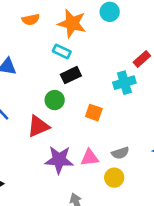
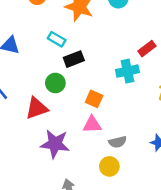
cyan rectangle: (62, 51) -> (57, 39), moved
pink triangle: (90, 158) -> (92, 124), moved

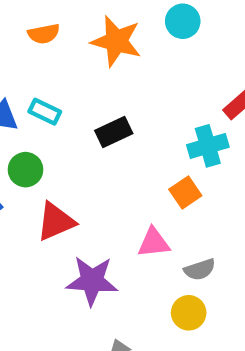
cyan rectangle: (57, 39) -> (45, 112), moved
green circle: (55, 83) -> (26, 170), moved
orange square: (94, 99) -> (185, 193), moved, turned 36

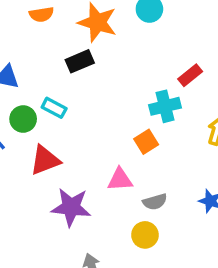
cyan rectangle: (45, 112) -> (54, 108), moved
black rectangle: (114, 132) -> (80, 61), moved

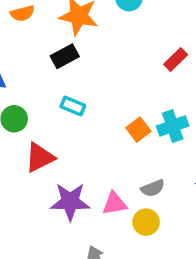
cyan cross: (165, 106) -> (173, 126), moved
cyan rectangle: (54, 108) -> (73, 106), moved
pink triangle: (120, 179) -> (114, 204), moved

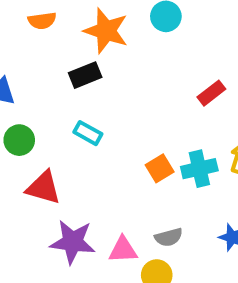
red triangle: (40, 157) -> (43, 188), turned 36

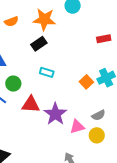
red rectangle: (211, 93) -> (104, 39), turned 40
purple star: (73, 242) -> (55, 114), moved, turned -30

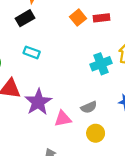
orange square: (86, 82) -> (78, 18), moved
yellow circle: (97, 135) -> (96, 133), moved

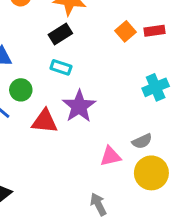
cyan rectangle: (32, 52) -> (61, 67), moved
purple star: (38, 102) -> (79, 106), moved
yellow circle: (96, 133) -> (151, 173), size x1.5

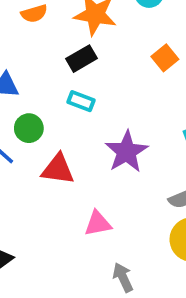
purple star: (79, 106) -> (127, 152), moved
pink triangle: (110, 156) -> (98, 223), moved

